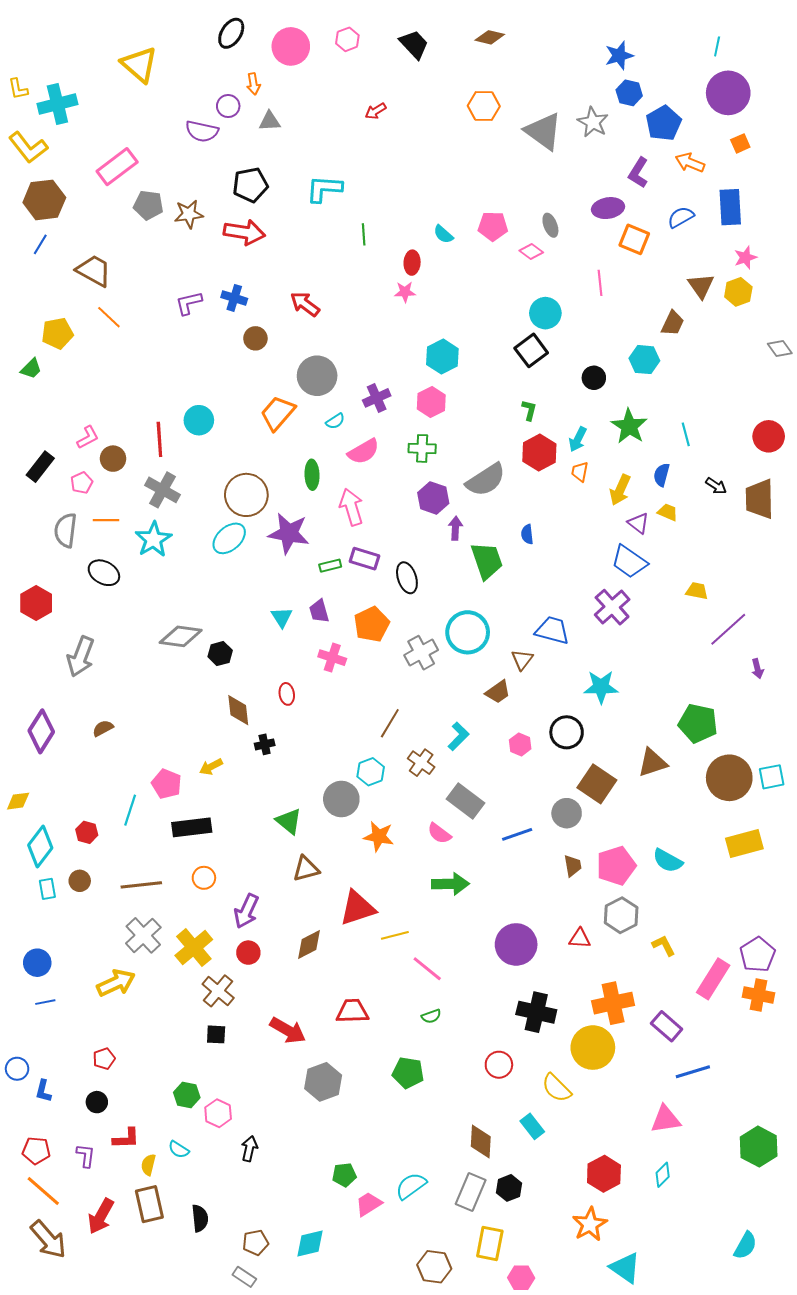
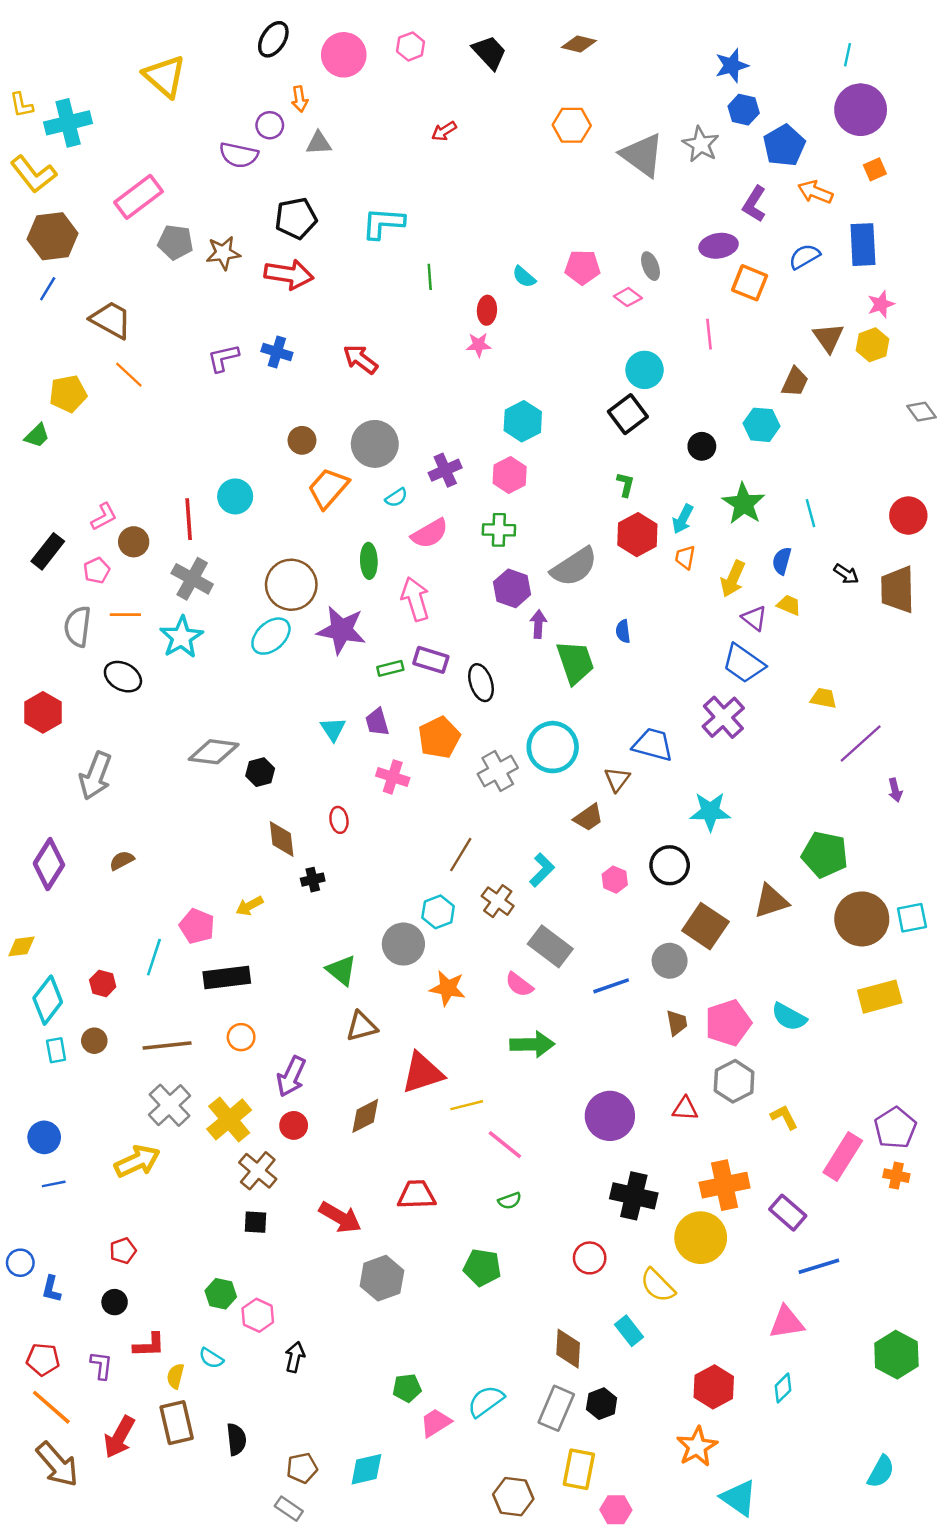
brown circle: (255, 338) -> (302, 440), moved
orange cross: (759, 995) -> (896, 1176), size x0.7

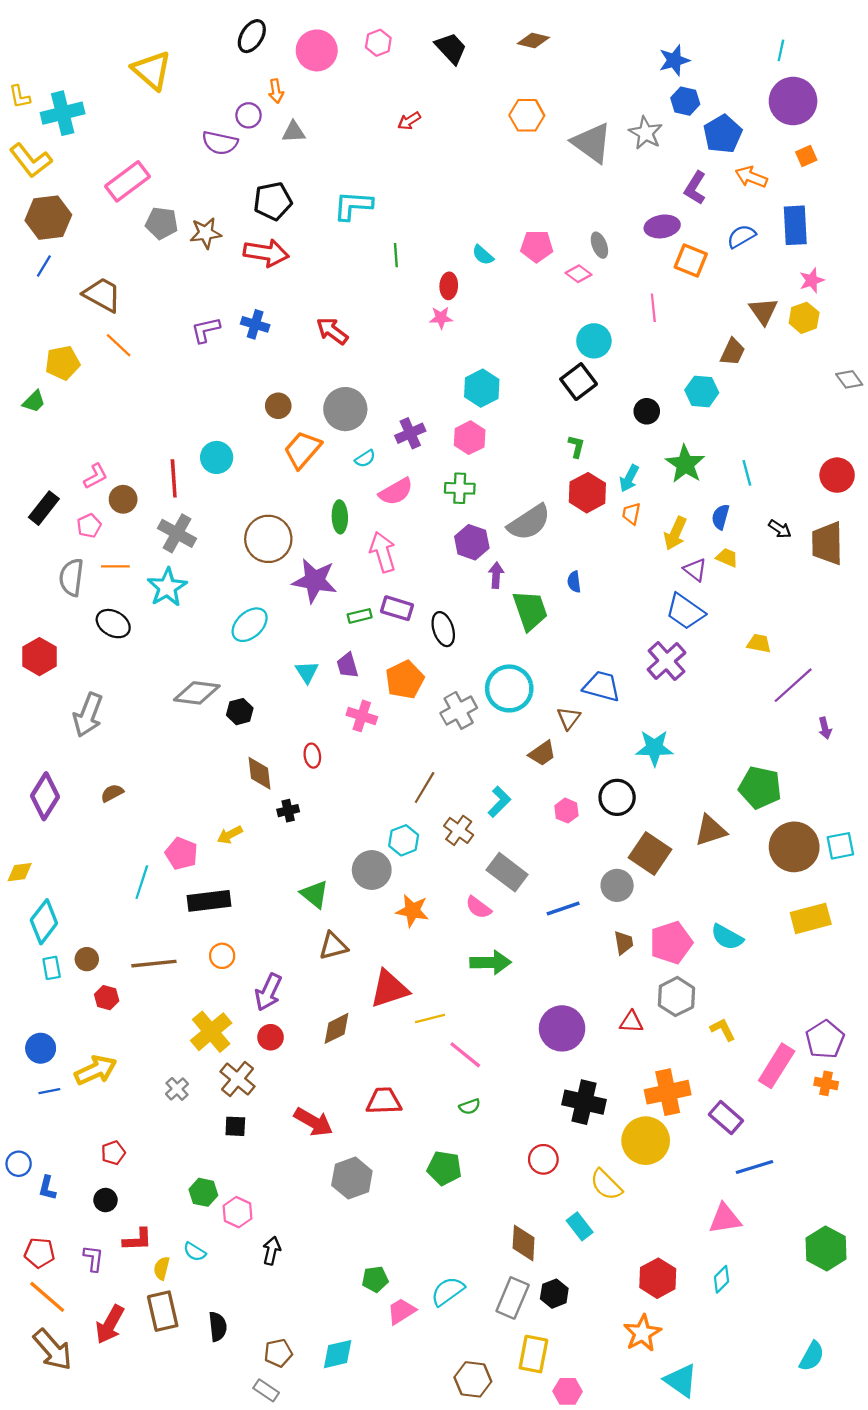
cyan ellipse: (271, 636) -> (250, 625), moved
red hexagon: (103, 983) -> (107, 998), moved
gray cross: (169, 1105) -> (177, 1089), moved, size x0.6
yellow arrow: (137, 1161) -> (96, 1070), moved

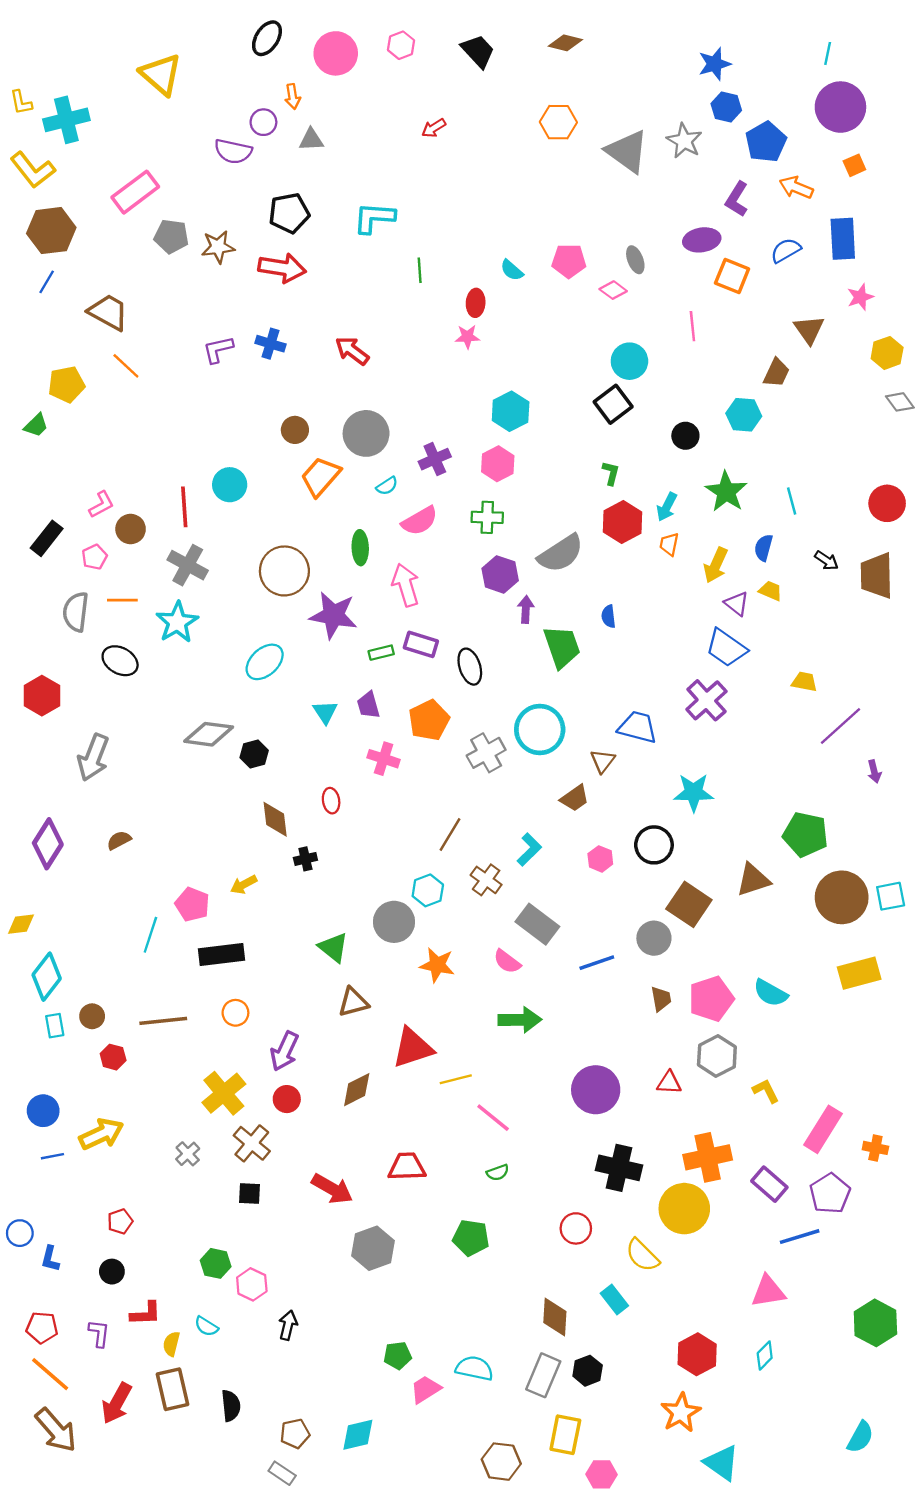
yellow hexagon: (804, 318) -> (887, 353), moved
purple pentagon: (825, 1039) -> (830, 1193), moved
cyan semicircle: (448, 1291) -> (474, 1368), turned 48

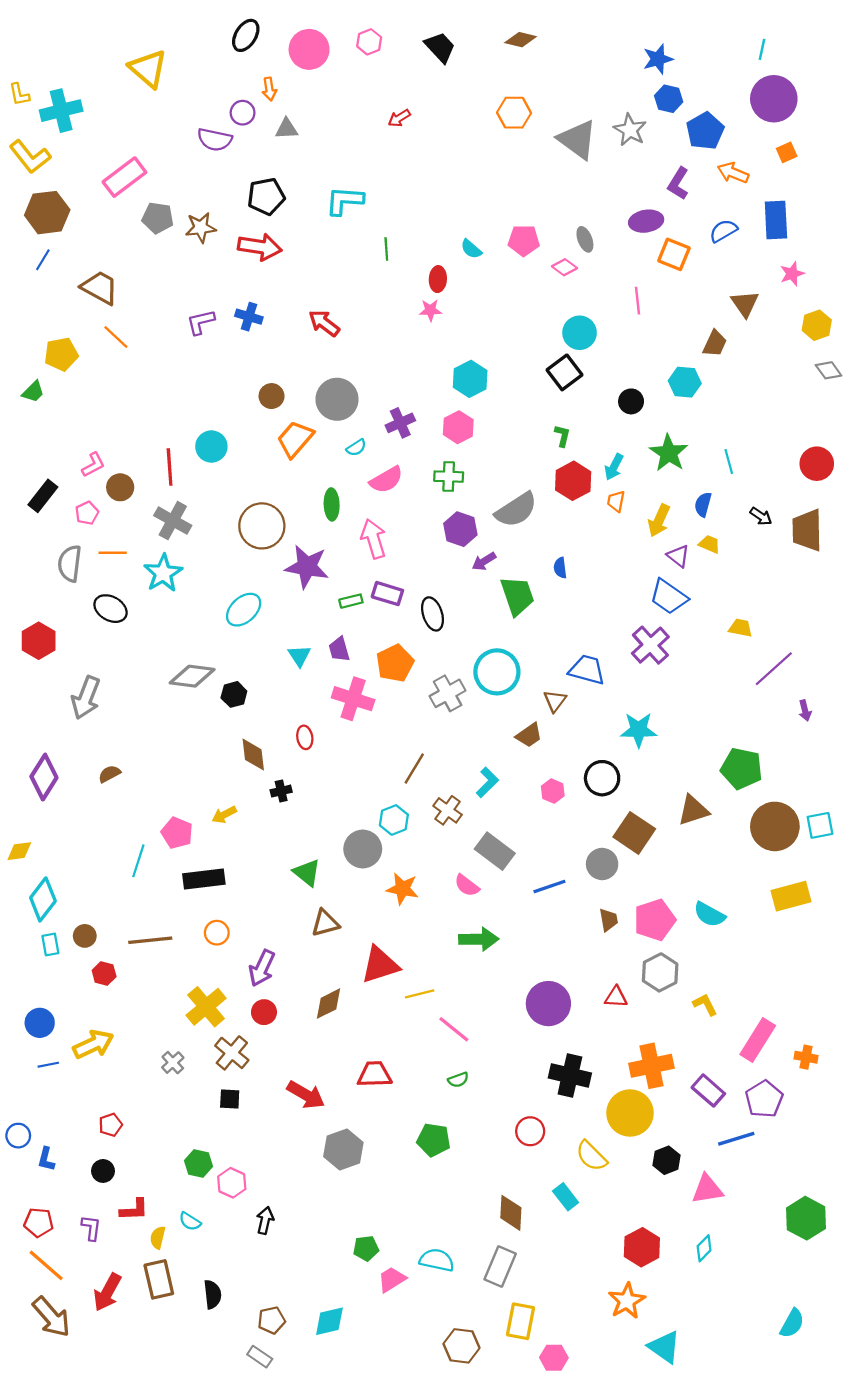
purple arrow: (526, 609) -> (484, 561), turned -125
pink cross: (384, 759) -> (353, 699), size x1.4
black hexagon: (588, 1371) -> (666, 1160), moved

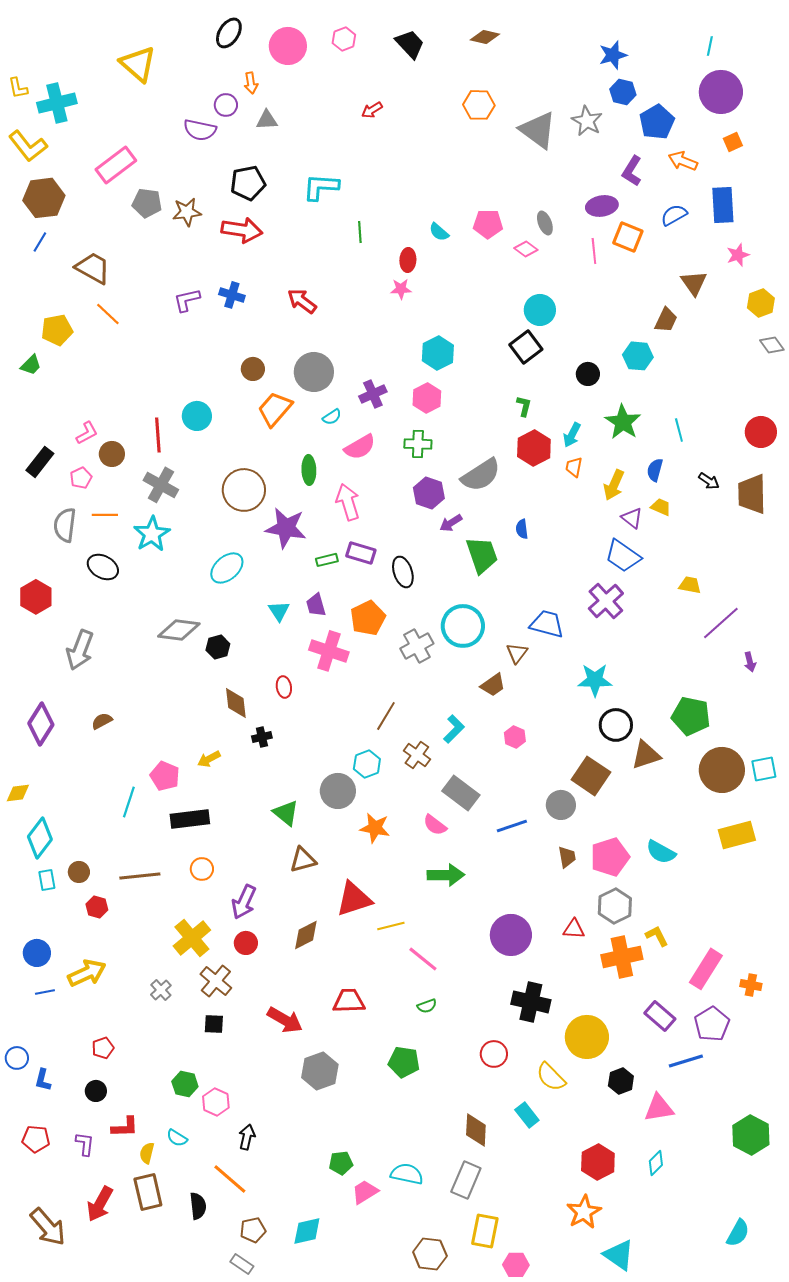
pink line: (638, 301) -> (594, 251), moved
black circle: (602, 778) -> (616, 725), moved
orange cross: (651, 1066) -> (622, 957), moved
orange line: (46, 1265) -> (230, 1179), moved

